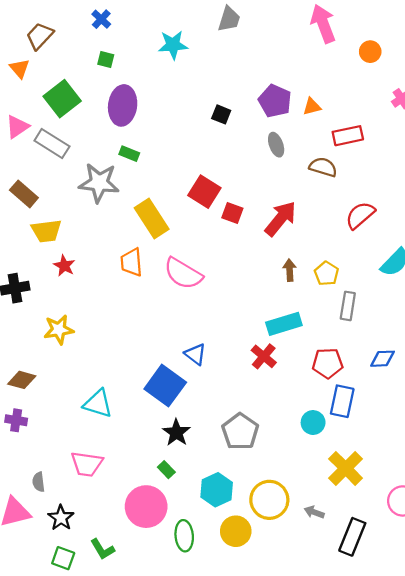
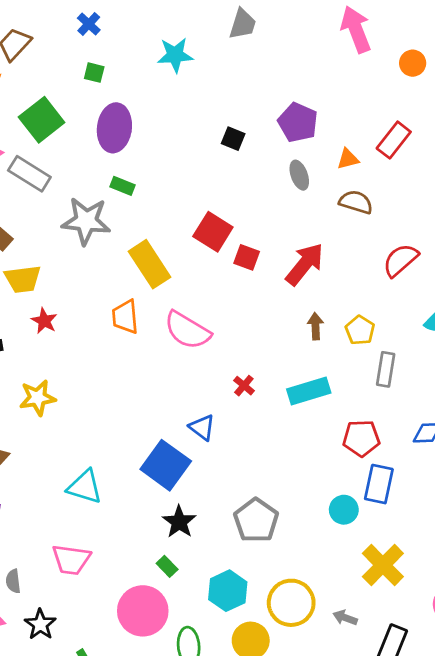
orange triangle: (312, 107) -> (348, 159), moved
red rectangle: (348, 136) -> (394, 140), moved, turned -40
red cross: (264, 356) -> (244, 386), moved, size x0.7

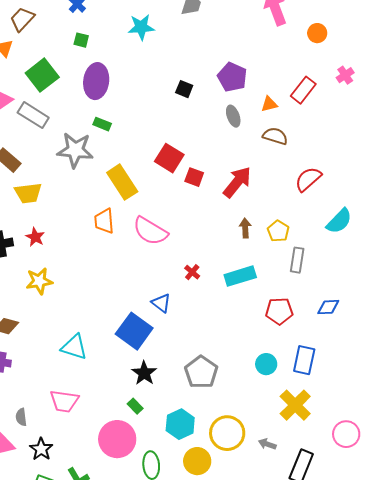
red star: (44, 321) -> (35, 237), moved
blue rectangle: (379, 484) -> (304, 360), moved

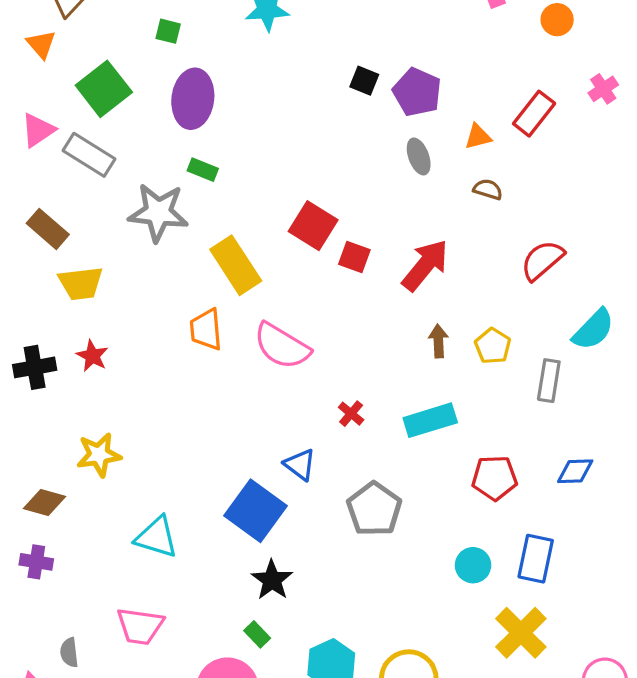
black square: (184, 89) -> (364, 81), moved
brown semicircle: (275, 136) -> (488, 189), size x0.7
gray rectangle: (297, 260) -> (549, 381), moved
yellow star: (39, 281) -> (99, 455), moved
gray pentagon: (201, 372) -> (374, 509), moved

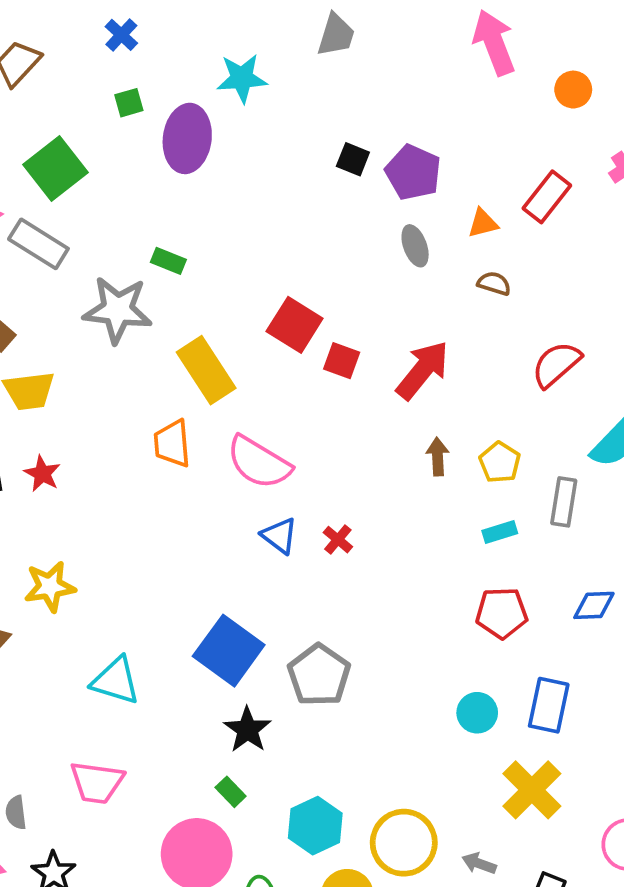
green square: (168, 31) -> (129, 103), turned -30
purple ellipse: (193, 99) -> (187, 138), moved
cyan rectangle: (430, 420) -> (500, 532), moved, size x0.6
blue triangle: (300, 465) -> (279, 536), moved
gray pentagon: (374, 509) -> (319, 675), moved

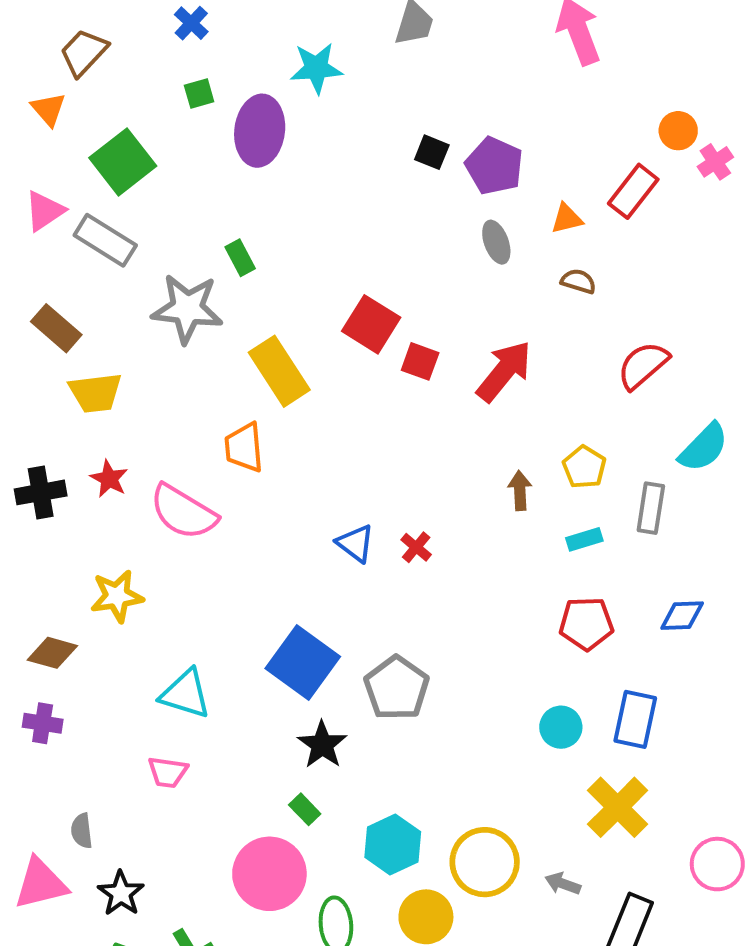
orange circle: (573, 90) -> (678, 131), moved
green rectangle: (168, 261) -> (240, 258), turned 40
brown arrow: (438, 457) -> (520, 491), moved
pink semicircle: (259, 462) -> (183, 512), moved
pink trapezoid: (97, 782) -> (168, 772), moved, size x0.7

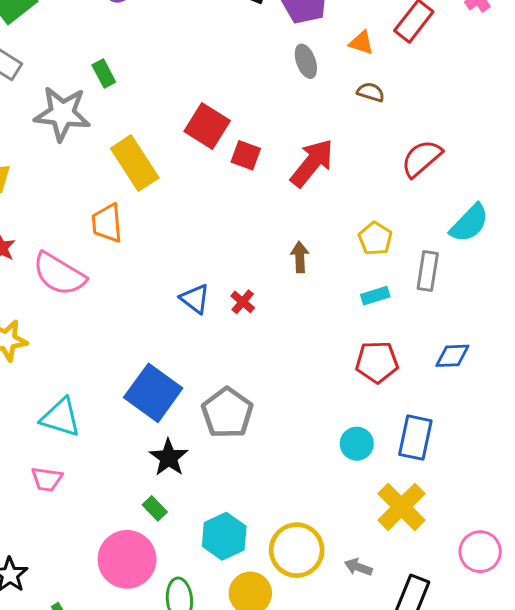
orange triangle: (567, 219) -> (361, 43), turned 32
brown arrow: (520, 491) -> (300, 257), moved

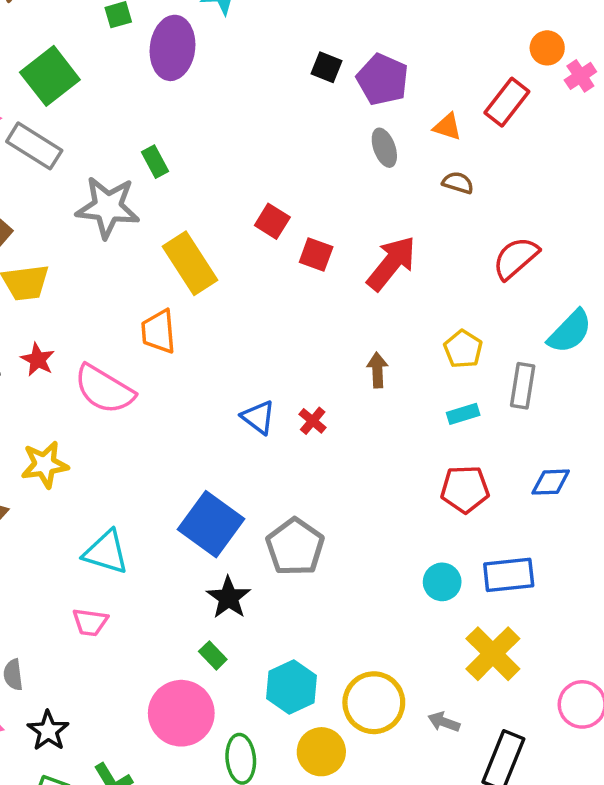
red square: (207, 126) -> (272, 221), size x0.7
blue rectangle: (415, 438) -> (509, 575), turned 72

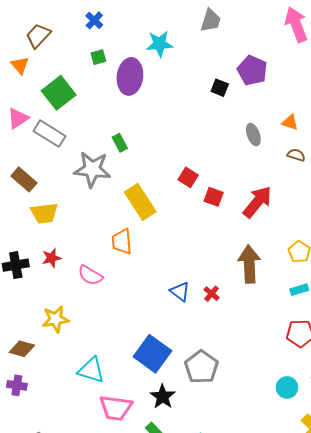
purple pentagon: (383, 79) -> (252, 70), moved
red star: (38, 360) -> (51, 258), turned 30
brown arrow: (377, 370) -> (249, 264), size x1.8
pink semicircle: (104, 389) -> (90, 275), size x0.7
pink trapezoid: (90, 622) -> (116, 408), moved, size x1.6

